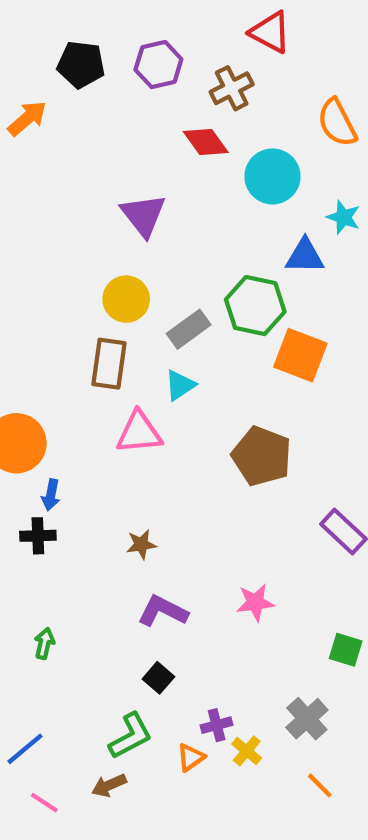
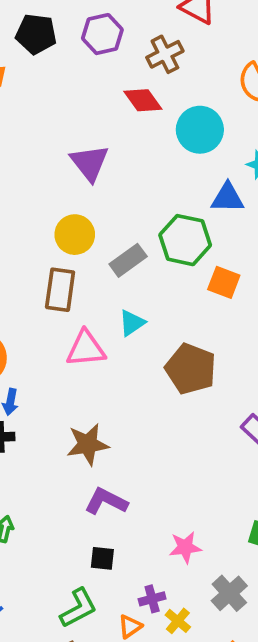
orange square: (300, 355) -> (224, 282), size x0.7
cyan triangle: (180, 385) -> (132, 323), moved
brown star: (141, 544) -> (88, 444), size x1.6
pink star: (255, 602) -> (185, 547), moved
black square: (158, 678) -> (102, 558), turned -35

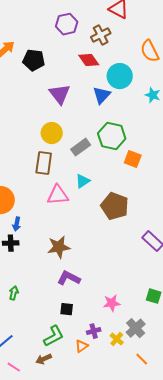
black pentagon: (36, 34) -> (34, 60), moved
blue triangle: (227, 198) -> (102, 95), moved, turned -48
yellow cross: (178, 621) -> (117, 339), moved

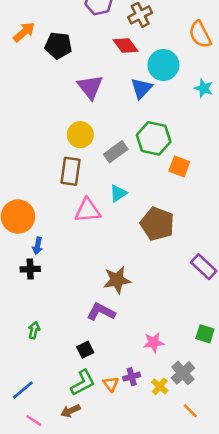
brown star: (59, 247) -> (117, 280), moved
black square: (67, 309) -> (85, 350), moved, turned -32
orange triangle: (82, 346) -> (111, 384), moved, turned -32

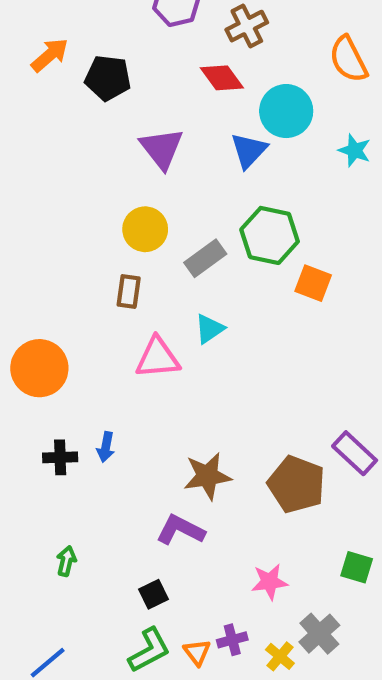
brown rectangle: (71, 171) -> (129, 291), size x0.7
brown pentagon: (157, 224) -> (297, 484), moved
blue arrow: (38, 246) -> (106, 447), moved

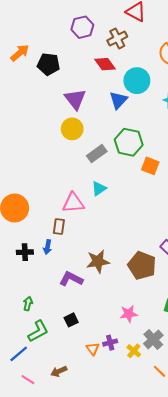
yellow circle: (145, 229) -> (72, 129), moved
brown rectangle: (129, 291) -> (59, 226), moved
purple L-shape: (180, 530) -> (71, 279), moved
green L-shape: (149, 650) -> (38, 331), moved

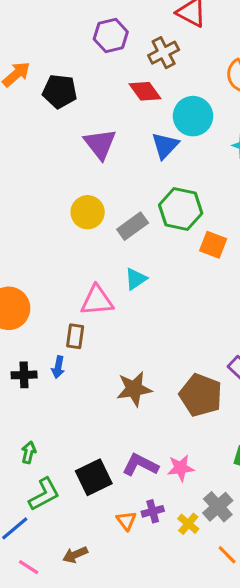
yellow circle: (72, 129) -> (88, 212), moved
purple L-shape: (71, 279) -> (140, 465), moved
black square: (71, 320) -> (94, 477), size x1.6

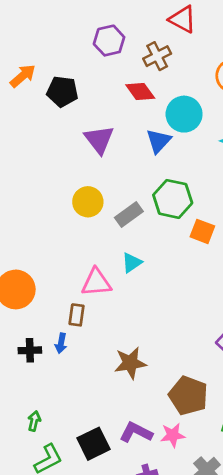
brown pentagon: (201, 395) -> (188, 396), moved

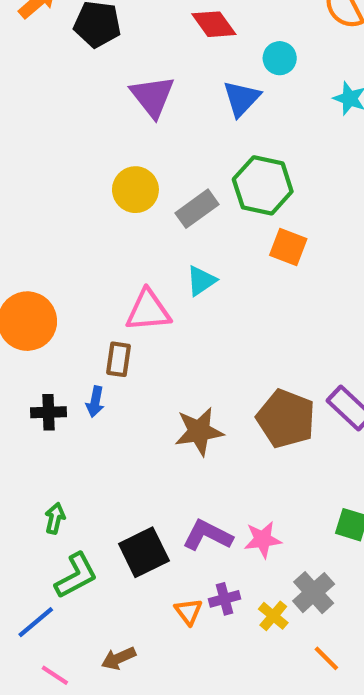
cyan circle: (184, 114) -> (280, 58), size x0.6
orange square: (202, 231) -> (288, 247), moved
brown pentagon: (188, 396) -> (286, 419), moved

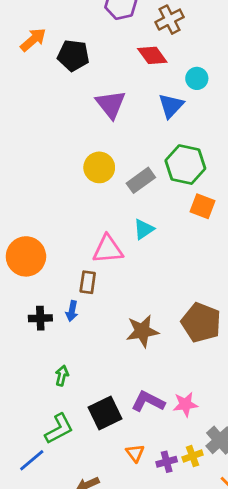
green arrow: (55, 518) -> (62, 376), moved
purple cross: (225, 599) -> (167, 462), moved
yellow cross: (273, 616) -> (193, 456), turned 30

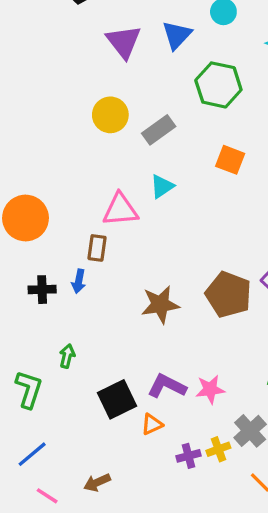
blue triangle: (171, 106) -> (177, 35), moved
green hexagon: (185, 165) -> (218, 85), moved
green L-shape: (59, 429) -> (29, 389), moved, turned -44
orange triangle: (135, 453) -> (152, 424), moved, turned 42

